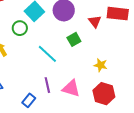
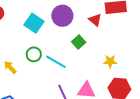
green circle: (20, 28) -> (34, 54), moved

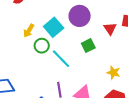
cyan square: (34, 23) -> (54, 27), moved
yellow arrow: (10, 67) -> (29, 31), moved, turned -120

